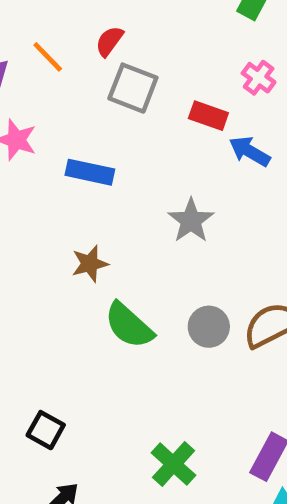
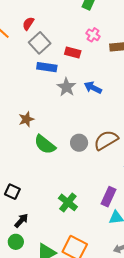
gray square: (133, 88) -> (40, 43), turned 30
blue arrow: (250, 151) -> (93, 88), moved
blue rectangle: (90, 172) -> (47, 67), moved
gray star: (191, 221) -> (66, 87), moved

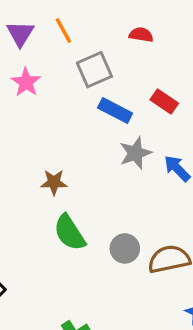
red semicircle: (28, 24) -> (141, 35), moved, turned 48
gray square: (40, 43) -> (94, 70), moved

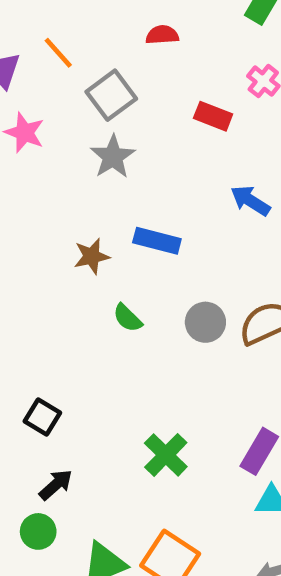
blue rectangle: (115, 111) -> (157, 241), moved
gray star: (135, 153) -> (113, 157), moved
green semicircle: (69, 233) -> (128, 318), size x0.6

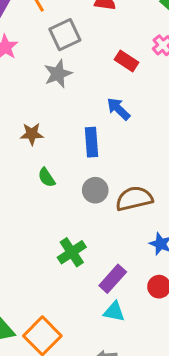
blue arrow: (250, 201) -> (118, 109), moved
blue rectangle: (157, 241) -> (92, 142), moved, turned 60
green cross: (166, 455) -> (72, 252), moved

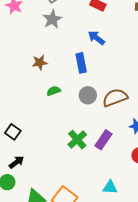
green semicircle: (47, 178) -> (54, 91), turned 112
purple rectangle: (113, 279) -> (103, 140), moved
cyan triangle: (114, 312) -> (110, 187), moved

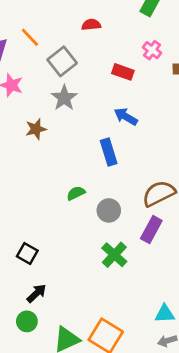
brown star: (40, 63) -> (36, 129), moved
gray circle: (88, 95) -> (109, 210), moved
purple rectangle: (103, 140) -> (151, 230), moved

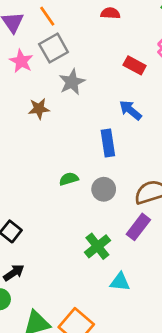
gray square: (62, 61) -> (54, 48), moved
gray circle: (109, 210) -> (104, 189), moved
cyan triangle: (165, 314) -> (120, 282), moved

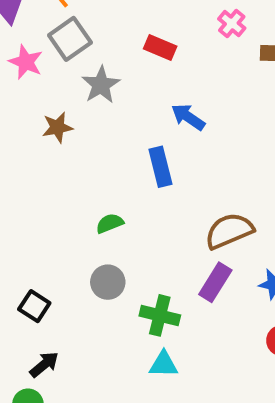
red rectangle: (135, 65) -> (160, 48), moved
gray circle: (104, 189) -> (108, 282), moved
green cross: (97, 246) -> (160, 315), turned -32
cyan triangle: (120, 282) -> (163, 364), moved

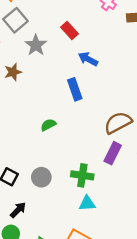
red rectangle: (160, 48) -> (69, 30), moved, turned 30
gray circle: (108, 282) -> (41, 177), moved

